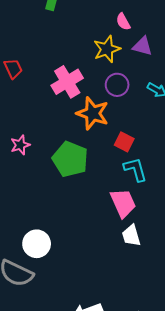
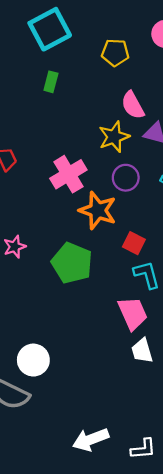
pink semicircle: (123, 22) -> (133, 105), size x1.4

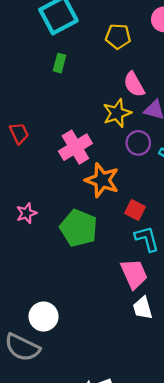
purple circle: (126, 178) -> (138, 143), moved

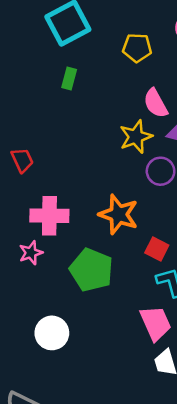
pink cross: (75, 147) -> (49, 216), moved, turned 32
white circle: (44, 316) -> (52, 333), moved

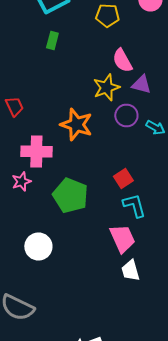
orange star: (119, 214) -> (76, 124), moved
red square: (157, 249) -> (123, 178), turned 30

